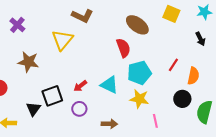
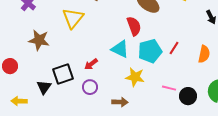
red line: (173, 65) -> (174, 48), moved
cyan triangle: (109, 85) -> (120, 49), moved
yellow star: (139, 99) -> (135, 77), moved
black circle: (182, 99) -> (188, 96), moved
pink line: (155, 121) -> (169, 88), moved, turned -64

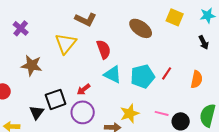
red semicircle: (134, 26) -> (104, 49), moved
yellow star: (135, 77) -> (130, 113), moved, turned -30
purple circle: (90, 87) -> (83, 112), size x1.5

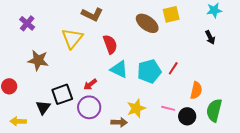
yellow square: (175, 17) -> (171, 14), moved, turned -36
orange semicircle: (197, 79) -> (196, 90), moved

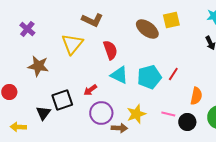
purple circle: (89, 107) -> (101, 113), moved

